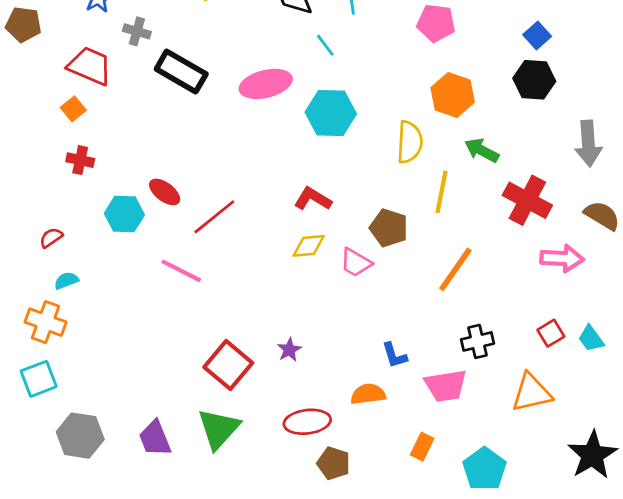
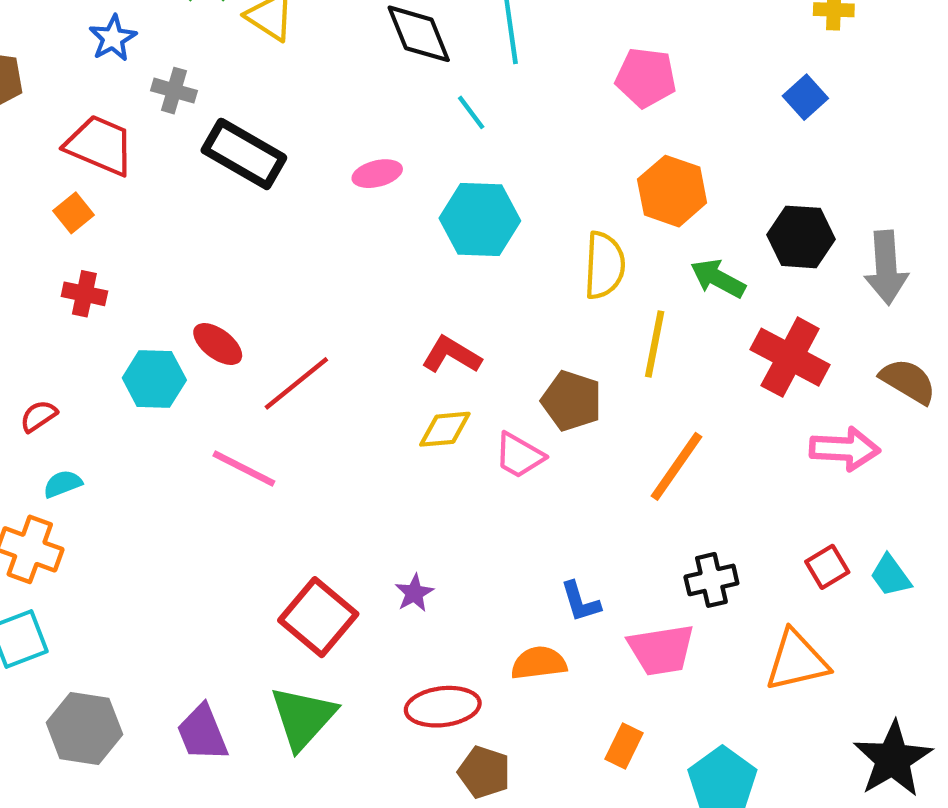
black hexagon: (534, 80) -> (801, 237), moved
pink ellipse: (266, 84) -> (377, 174), size x0.6

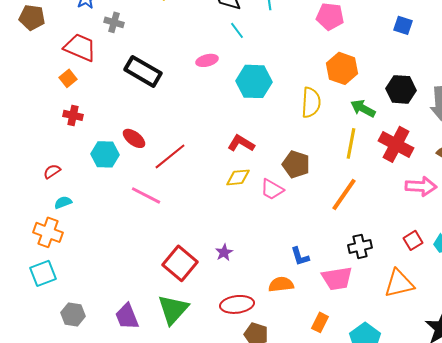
blue square: (805, 97) -> (403, 25), turned -30
cyan line: (471, 112) -> (237, 30), moved
black rectangle: (244, 154) -> (143, 71), moved
yellow line: (655, 344) -> (351, 143), moved
gray hexagon: (84, 729) -> (73, 314), size x0.7

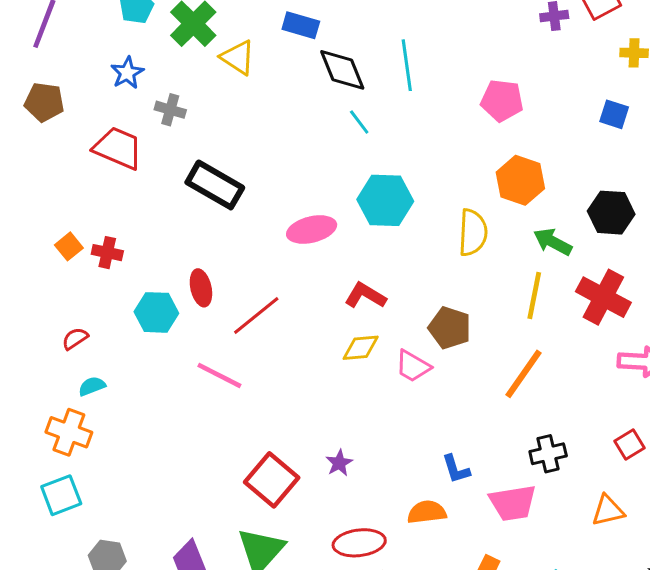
pink ellipse: (207, 60) -> (312, 230), moved, size x1.4
orange square: (68, 78) -> (69, 246), moved
red ellipse: (134, 138) -> (201, 288), turned 40
orange triangle: (399, 283) -> (608, 511), size x0.7

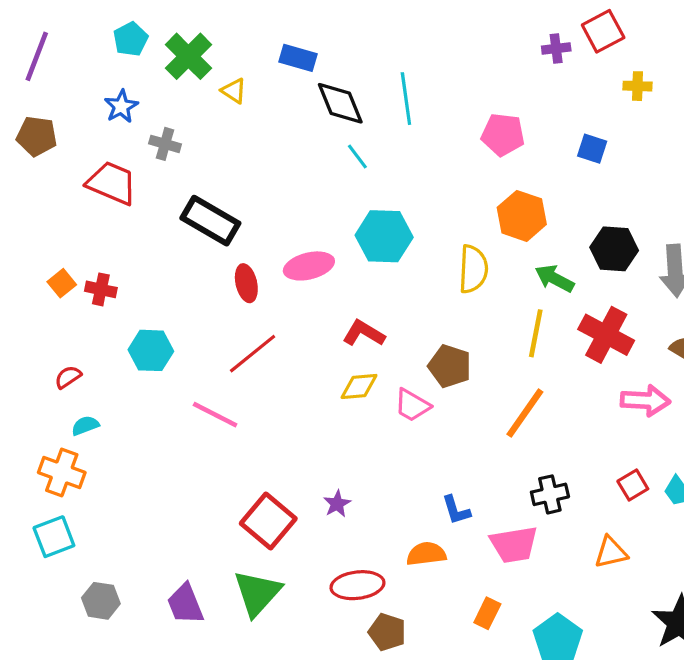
yellow triangle: (238, 57) -> (234, 91), size x0.7
blue square: (614, 114) -> (592, 149), moved
red ellipse: (201, 288) -> (246, 283), moved

